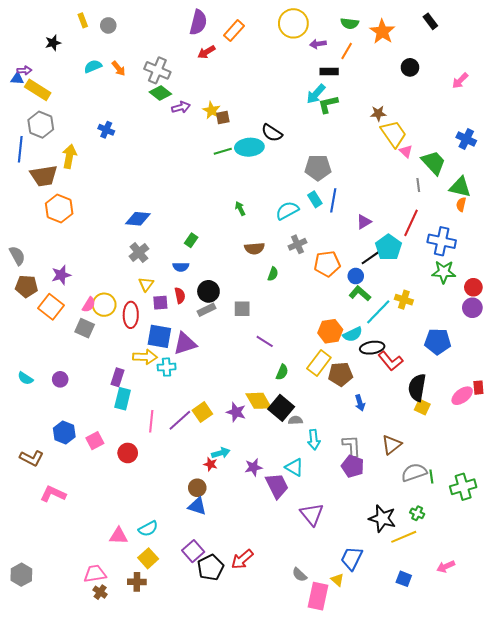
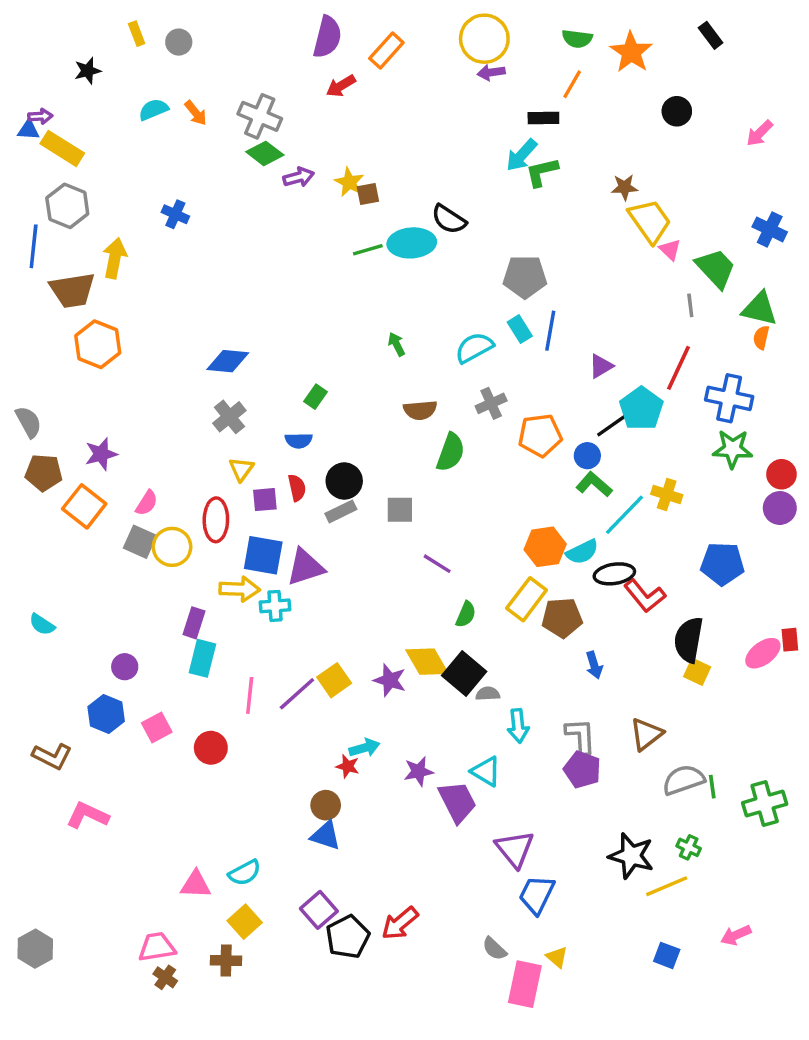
purple arrow: (318, 44) -> (491, 72), moved
green semicircle: (273, 274) -> (451, 452), size x1.6
yellow circle: (104, 305) -> (172, 547), moved
purple circle: (60, 379) -> (125, 667), moved
blue trapezoid: (352, 558) -> (537, 895), moved

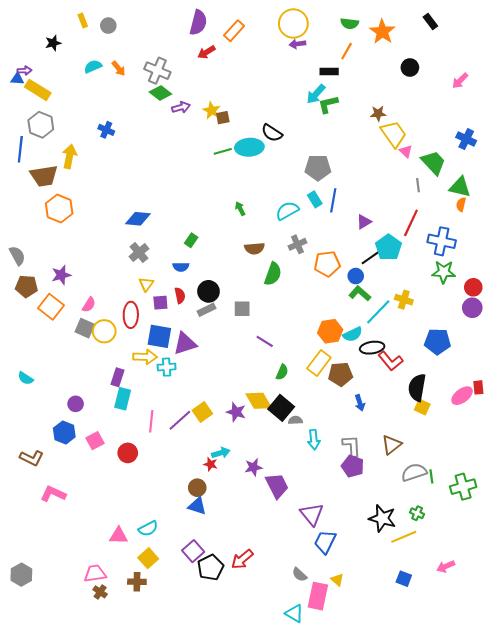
cyan triangle: (486, 771) -> (294, 613), moved

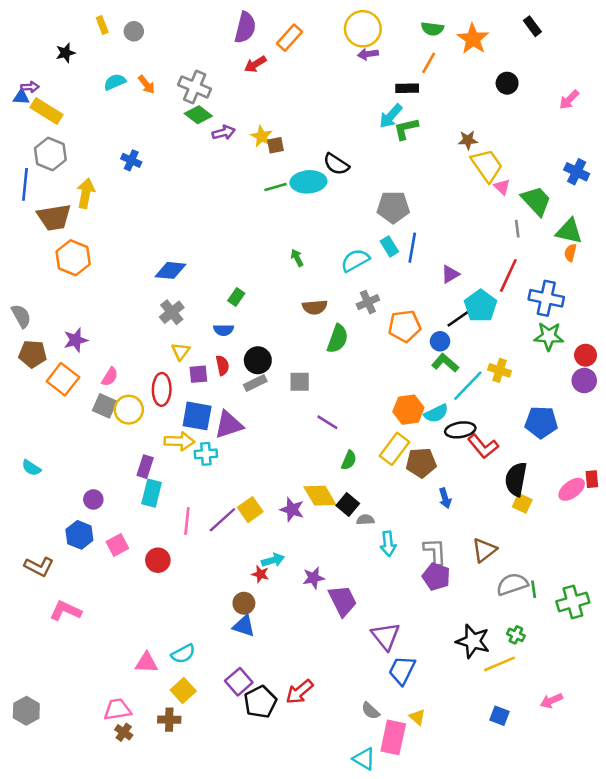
black square: (281, 408) -> (348, 505), size x0.7

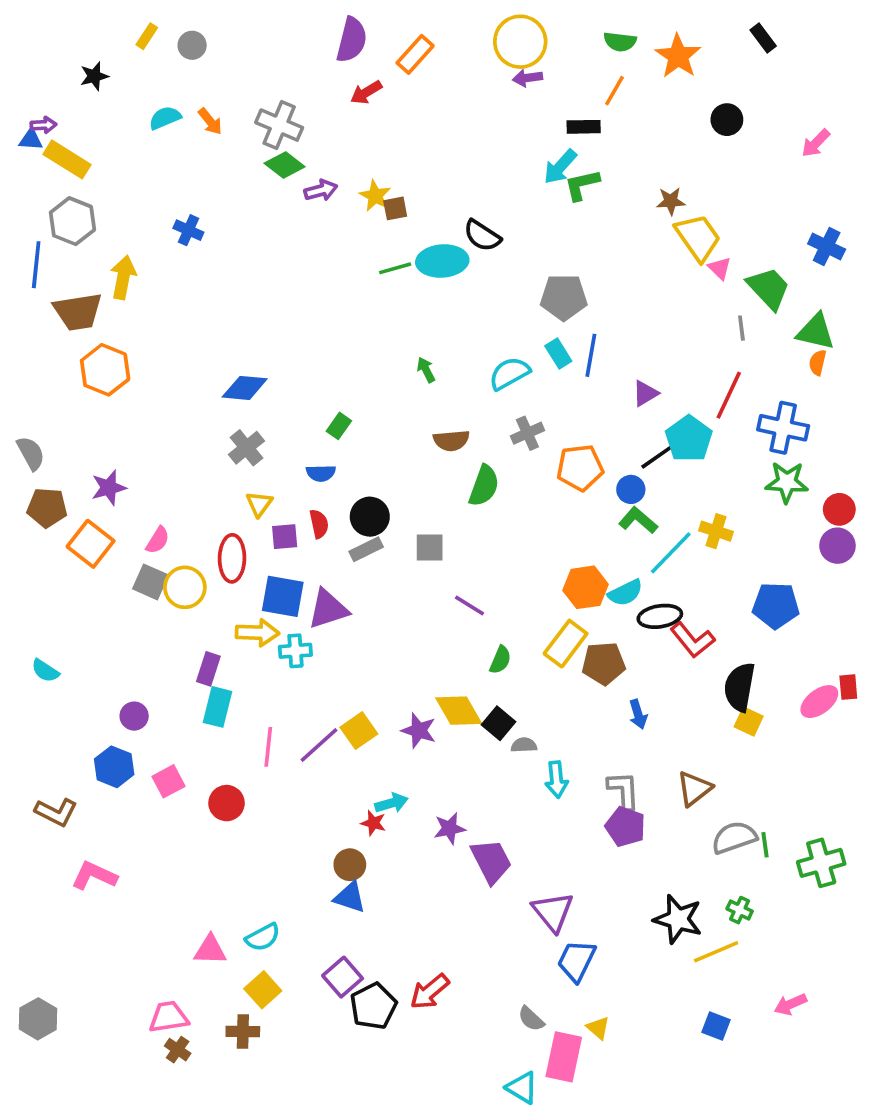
yellow rectangle: (102, 25) -> (147, 36), turned 54

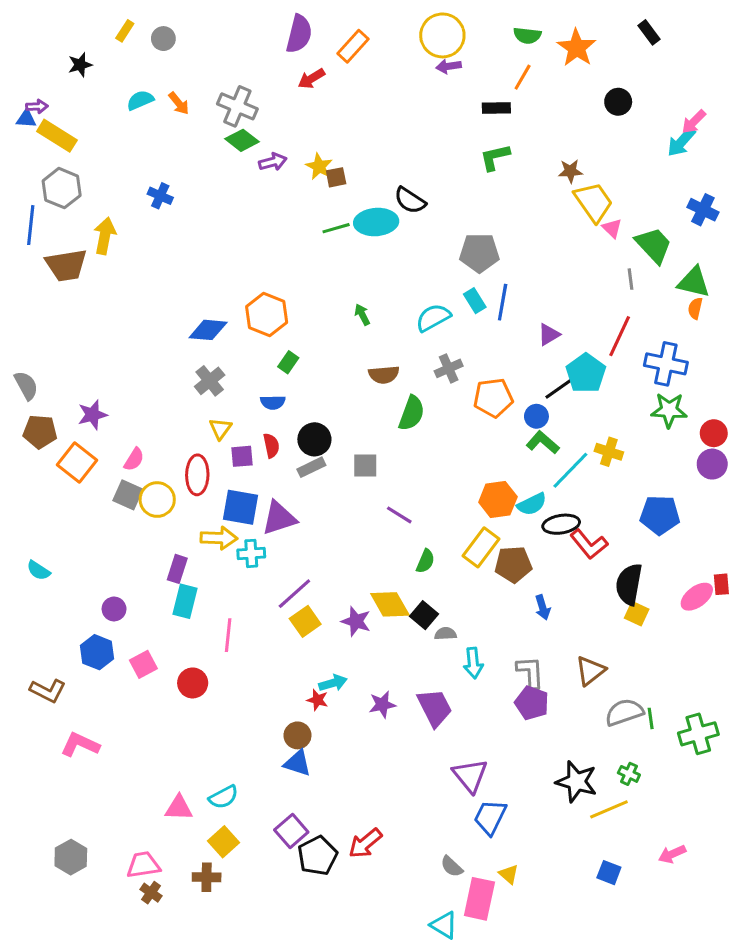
cyan arrow: (560, 167) -> (681, 142), moved
orange hexagon: (105, 370) -> (267, 315), moved
purple line: (319, 745) -> (294, 594), moved
purple trapezoid: (491, 861) -> (435, 708), moved
gray hexagon: (38, 1019) -> (71, 857), moved

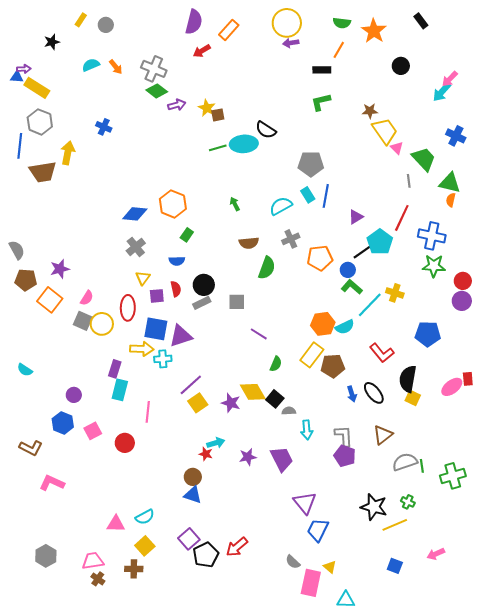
black ellipse: (561, 524) -> (374, 393), moved, turned 60
cyan triangle: (444, 925) -> (346, 600), moved, turned -30

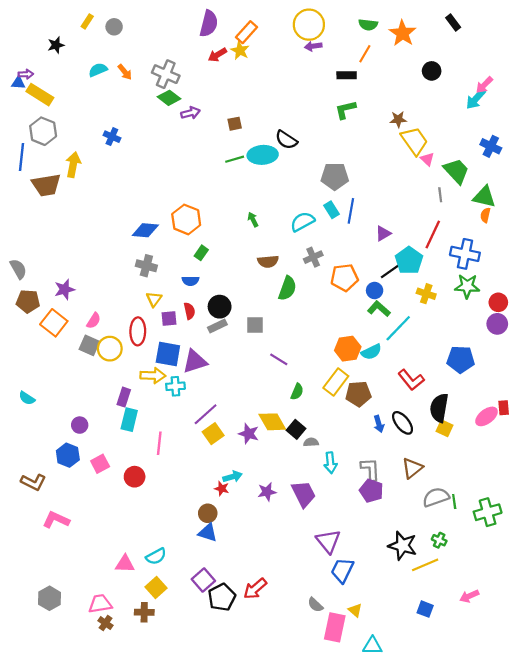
yellow star: (207, 108) -> (240, 50), moved
gray cross: (136, 247) -> (146, 266), turned -36
yellow cross: (395, 293) -> (426, 294), moved

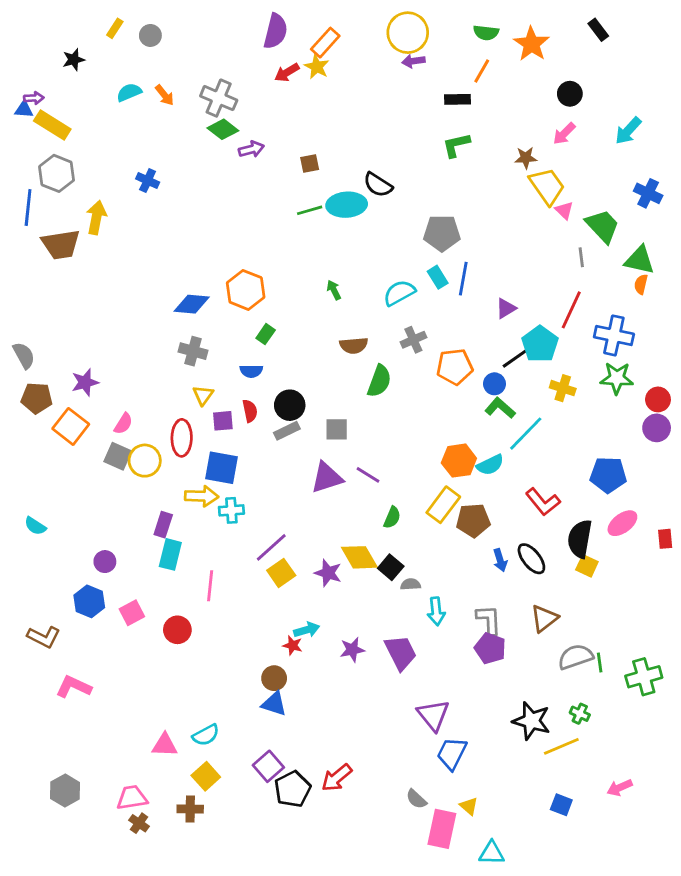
pink arrow: (484, 85) -> (564, 134), moved
purple triangle: (195, 362) -> (327, 478), moved
pink ellipse: (486, 416) -> (622, 523), moved

